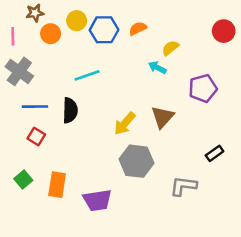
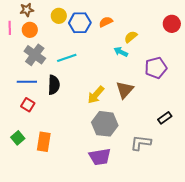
orange circle: (51, 34) -> (30, 30), moved
gray cross: (19, 71) -> (35, 55), moved
purple trapezoid: (97, 200) -> (100, 157), moved

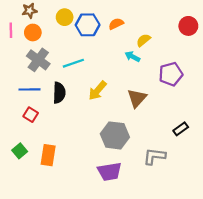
yellow arrow: (96, 95) -> (97, 91), moved

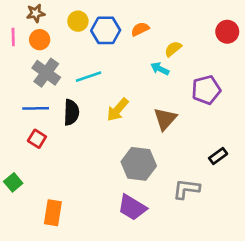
green square: (20, 151) -> (13, 182), moved
orange rectangle: (48, 155) -> (53, 213), moved
purple trapezoid: (109, 172) -> (132, 207), turned 40

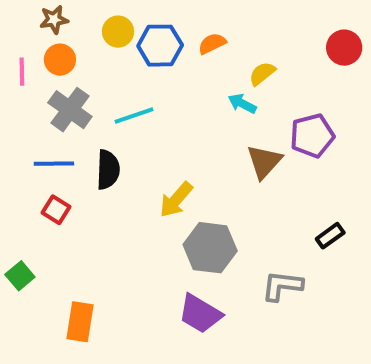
pink line: (13, 37) -> (22, 72), moved
yellow arrow: (118, 110) -> (176, 200), moved
brown triangle: (165, 119) -> (264, 162), moved

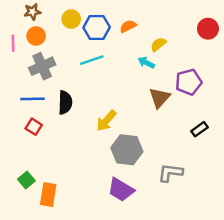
gray cross: (70, 110) -> (42, 66), turned 30
cyan line: (134, 116) -> (92, 60), moved
black rectangle: (330, 236) -> (199, 129), moved
green square: (20, 276) -> (26, 180), moved

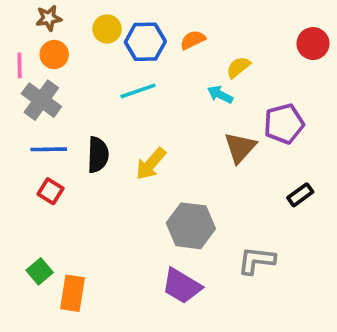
gray cross: (42, 66) -> (41, 100), moved, turned -30
yellow arrow: (106, 121) -> (151, 164), moved

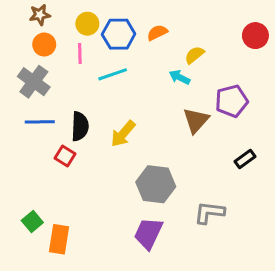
pink line: (20, 65) -> (80, 53), moved
red square: (51, 191) -> (65, 156), moved
purple trapezoid: (182, 286) -> (148, 233), turned 84

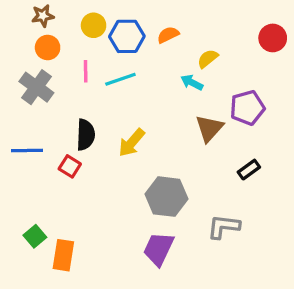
pink line: (80, 53) -> (86, 71), moved
blue line: (40, 122) -> (27, 151), moved
black rectangle: (245, 159) -> (249, 170), moved

